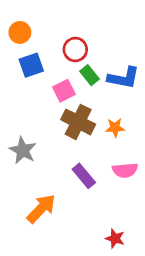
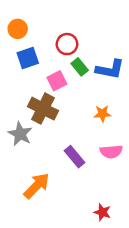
brown cross: (78, 122) -> (43, 109), moved

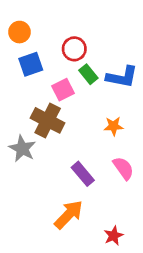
pink semicircle: (111, 152) -> (123, 168), turned -120
orange arrow: (37, 186) -> (69, 215), moved
red star: (102, 212) -> (114, 236), turned 30

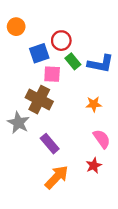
blue square: (31, 64) -> (39, 53), moved
pink square: (63, 90) -> (52, 74), turned 30
purple rectangle: (83, 174) -> (50, 144), moved
red star: (114, 236) -> (94, 166), moved

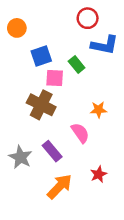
red circle: (61, 41) -> (88, 18), moved
blue L-shape: (101, 64) -> (105, 45), moved
gray star: (18, 123) -> (20, 157), moved
pink semicircle: (102, 139) -> (80, 133), moved

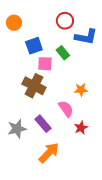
red circle: (88, 18) -> (65, 21), moved
gray star: (20, 157) -> (17, 129), turned 30
red star: (99, 174) -> (81, 128), moved

